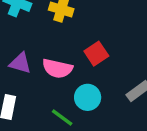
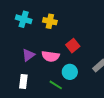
purple triangle: (20, 63) -> (28, 55), turned -48

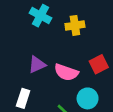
yellow cross: (50, 21) -> (75, 25), turned -32

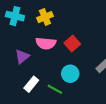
pink semicircle: (66, 72) -> (46, 43), moved
white rectangle: (23, 98) -> (31, 84), moved, turned 35

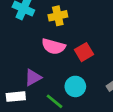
purple triangle: (22, 57) -> (33, 77), moved
white rectangle: (31, 84) -> (16, 97), moved, turned 35

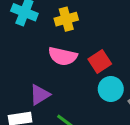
cyan circle: (75, 86) -> (111, 89), moved

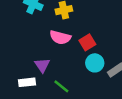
purple triangle: (40, 95) -> (42, 65), turned -35

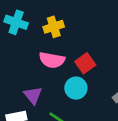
cyan circle: (95, 63) -> (76, 88), moved

